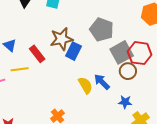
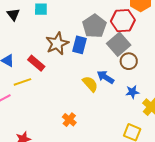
gray pentagon: (102, 30) -> (94, 26), turned 30
blue rectangle: (73, 51) -> (79, 45), moved
red hexagon: (140, 53) -> (123, 21), moved

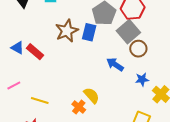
red rectangle: (36, 63) -> (35, 52), moved
yellow line: (22, 82) -> (40, 100), moved, turned 36
yellow semicircle: (90, 84) -> (92, 95), moved

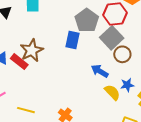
brown star: (67, 31) -> (32, 50), moved
yellow semicircle: (92, 95) -> (112, 92), moved

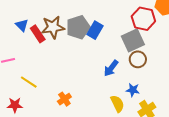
gray pentagon: (87, 20) -> (78, 27), moved
blue arrow: (100, 71) -> (111, 68), turned -102
yellow semicircle: (112, 92) -> (117, 104), moved

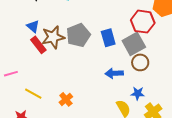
blue triangle: (22, 25) -> (33, 26), moved
blue rectangle: (95, 30) -> (108, 38), moved, turned -42
blue arrow: (111, 68) -> (114, 73), turned 54
orange cross: (64, 99) -> (66, 99), moved

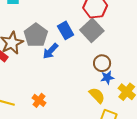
brown circle: (140, 62) -> (102, 63), moved
blue arrow: (114, 73) -> (51, 51), moved, turned -30

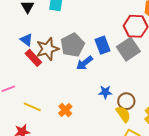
brown circle: (102, 63) -> (126, 101), moved
blue star: (107, 78) -> (105, 92), moved

